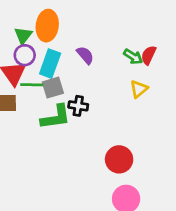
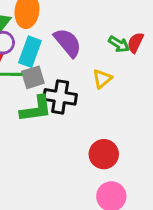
purple semicircle: (85, 55) -> (68, 43), size x1.5
yellow triangle: (139, 89) -> (102, 79), moved
black cross: (78, 106) -> (60, 97), size x1.5

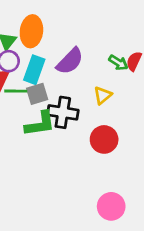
purple semicircle: (68, 43) -> (70, 61), turned 84
red circle: (104, 154) -> (104, 139), moved

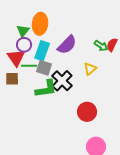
gray square: (37, 94) -> (44, 68), turned 35
black cross: (63, 112) -> (62, 81), turned 35
red circle: (104, 139) -> (87, 112), moved

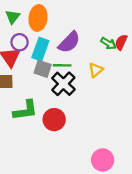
green triangle: (23, 31) -> (13, 17), moved
green line: (29, 66) -> (62, 65), moved
green L-shape: (46, 89) -> (25, 110), moved
red circle: (87, 112) -> (54, 120), moved

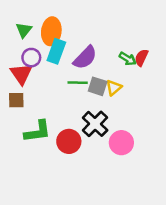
cyan rectangle: (40, 49) -> (56, 51), moved
gray square: (43, 69) -> (98, 86), moved
black cross: (63, 84) -> (95, 124), moved
pink circle: (103, 160) -> (121, 143), moved

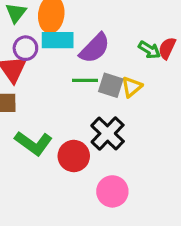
cyan rectangle: (56, 51) -> (58, 40), turned 70
green L-shape: (38, 131) -> (34, 143), turned 44
pink circle: (121, 143) -> (112, 191), moved

